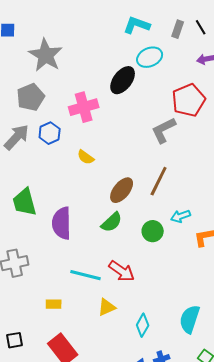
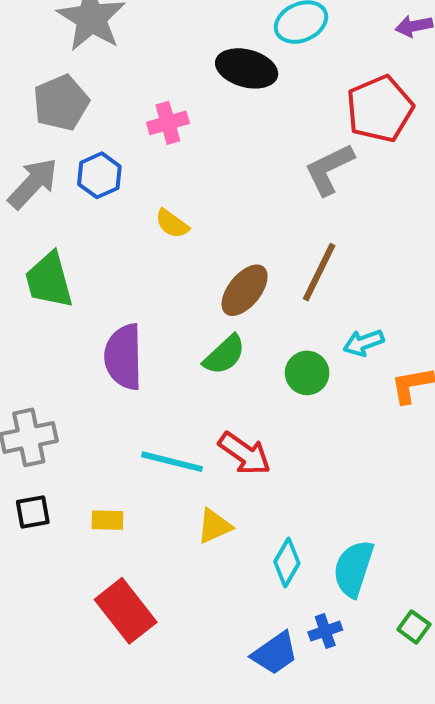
black ellipse: (123, 80) -> (247, 68), turned 68
pink cross: (84, 107) -> (168, 123), size x0.7
green trapezoid: (25, 202) -> (49, 280), moved
cyan semicircle: (190, 319) -> (353, 569), moved
black square: (15, 340) -> (33, 512), moved

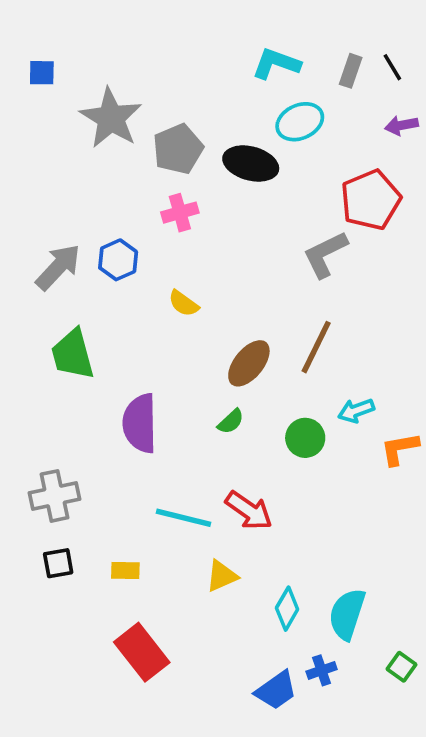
gray pentagon: (61, 103) -> (178, 149), moved
green semicircle: (224, 355) -> (231, 421), size x0.7

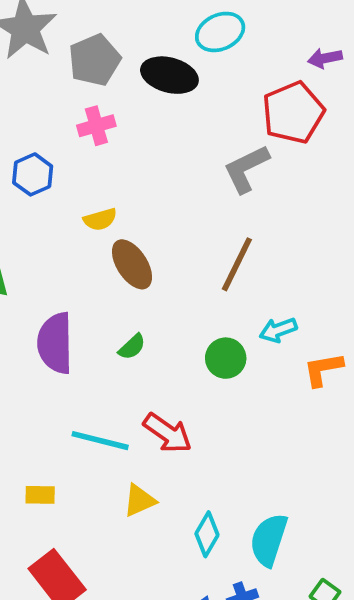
purple arrow: (402, 125) -> (325, 58), moved
yellow semicircle: (183, 303) -> (100, 219), turned -52
brown ellipse: (249, 363) -> (132, 264), moved, turned -72
green semicircle: (231, 421) -> (132, 347), moved

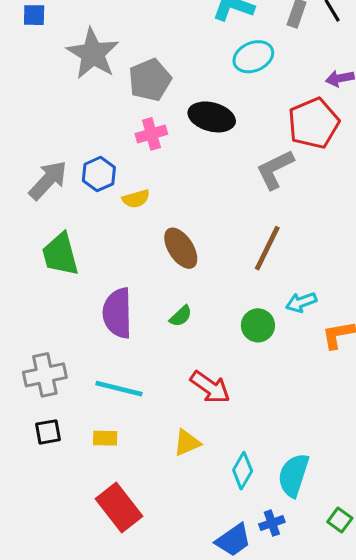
black ellipse: (169, 75) -> (212, 117), moved
yellow semicircle: (100, 219) -> (136, 199), moved
cyan line: (100, 441) -> (119, 389), moved

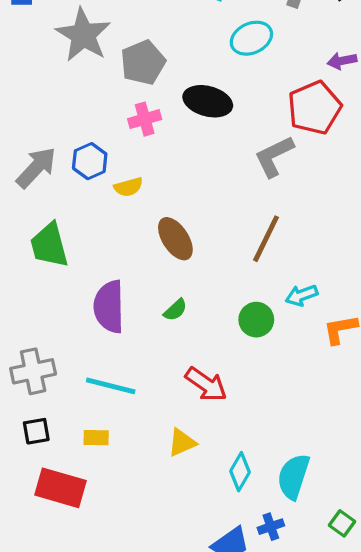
red rectangle: (119, 508) -> (61, 488), moved, turned -36

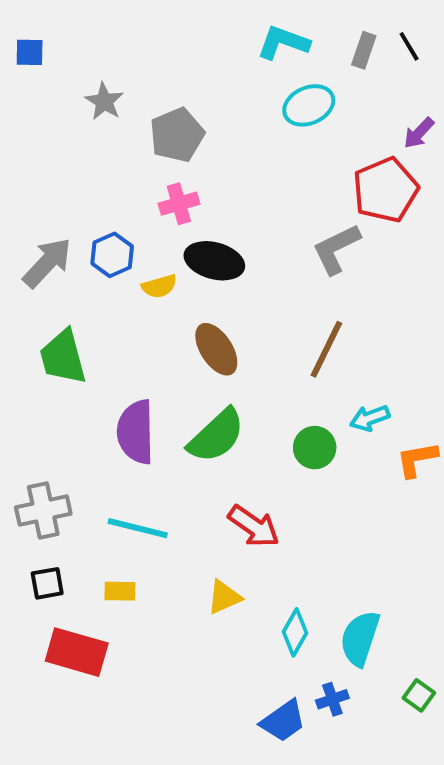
gray star: (83, 35) -> (104, 101), size x0.6
purple arrow: (342, 61) -> (419, 133), turned -36
black ellipse: (208, 101) -> (214, 261), moved
green semicircle: (175, 310) -> (216, 436), size x2.0

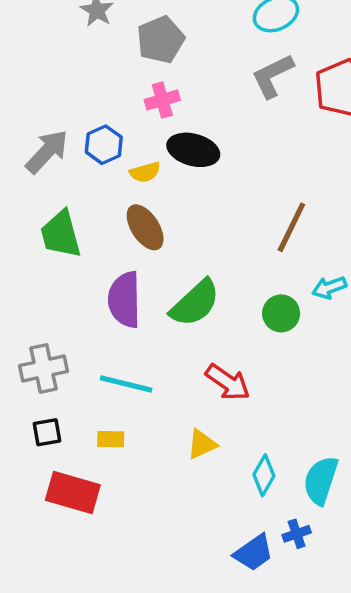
gray L-shape: (336, 249) -> (272, 76), moved
brown ellipse: (216, 349) -> (145, 227), moved

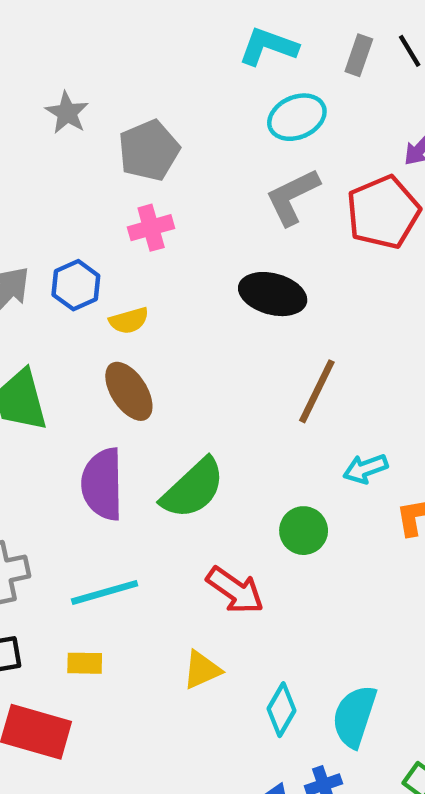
black ellipse: (193, 150) -> (273, 294), moved
green circle: (281, 313) -> (304, 531), moved
cyan line: (126, 384) -> (105, 592), turned -30

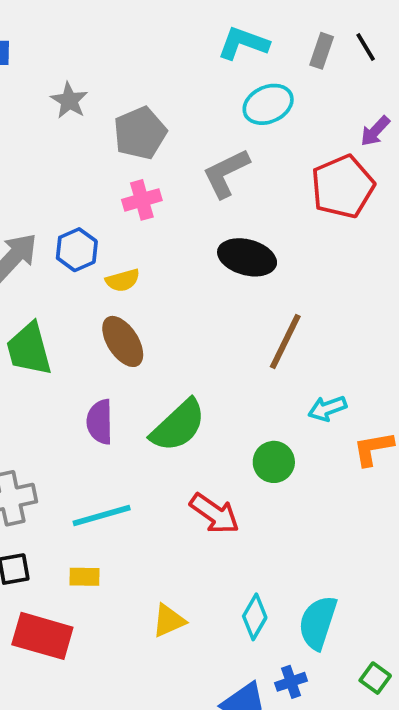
gray L-shape: (293, 197) -> (226, 173), moved
purple semicircle: (102, 484) -> (100, 422), size x0.7
yellow triangle: (202, 670) -> (169, 621), moved

